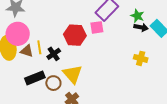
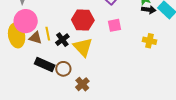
pink square: (97, 27) -> (115, 25), moved
yellow triangle: (73, 74) -> (83, 47), moved
black rectangle: (35, 78) -> (45, 65), turned 48

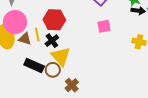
red hexagon: (83, 20) -> (54, 20), moved
yellow triangle: (83, 47) -> (61, 56), moved

